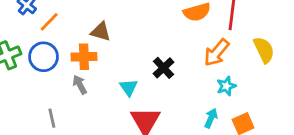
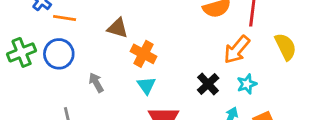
orange line: (49, 22) -> (65, 18), turned 55
orange cross: (84, 57) -> (143, 54), moved, turned 30
black cross: (163, 68) -> (208, 84), moved

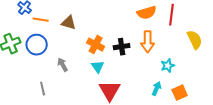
brown triangle: (118, 28) -> (69, 23), moved
orange arrow: (237, 50) -> (148, 42), moved, turned -40
black cross: (208, 84) -> (122, 47), moved, turned 35

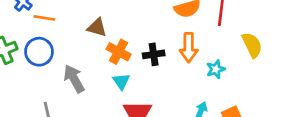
brown triangle: (69, 23) -> (97, 27), moved
gray arrow: (63, 65) -> (74, 79), size x1.5
cyan star: (168, 66) -> (216, 69), moved

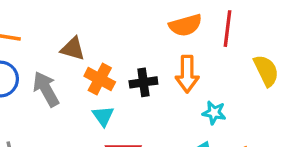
cyan star: (216, 69) -> (214, 113), moved, turned 30
gray arrow: (74, 79) -> (46, 89), moved

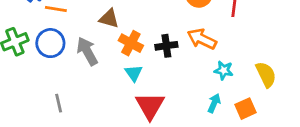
yellow semicircle: (266, 71) -> (266, 74), moved
orange arrow: (187, 74) -> (202, 39), turned 116

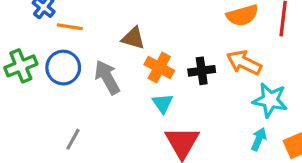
cyan star: (224, 70) -> (270, 100), size x1.5
gray line: (59, 103) -> (73, 139), turned 42

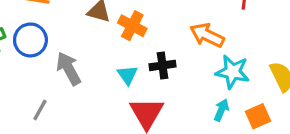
orange cross: (159, 68) -> (132, 26), moved
black cross: (202, 71) -> (163, 65), moved
gray arrow: (107, 77) -> (69, 69), moved

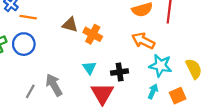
black cross: (163, 65) -> (120, 72), moved
gray arrow: (69, 69) -> (54, 85), moved

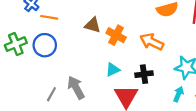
orange arrow: (143, 41) -> (152, 42), moved
cyan triangle: (89, 68) -> (113, 70), turned 40

